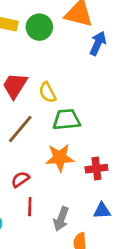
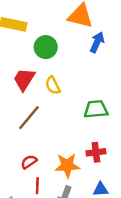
green circle: (39, 27) -> (46, 47), moved
green trapezoid: (67, 120) -> (96, 109), moved
orange star: (60, 158) -> (67, 165), moved

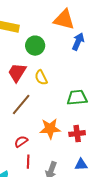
orange star: (67, 165) -> (50, 129), moved

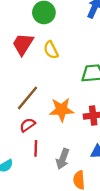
brown line: (21, 105) -> (28, 98), moved

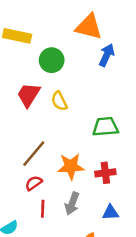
gray arrow: (63, 159) -> (72, 204), moved

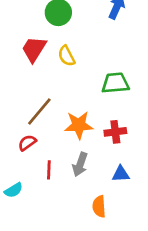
red semicircle: (34, 183) -> (27, 143), moved

